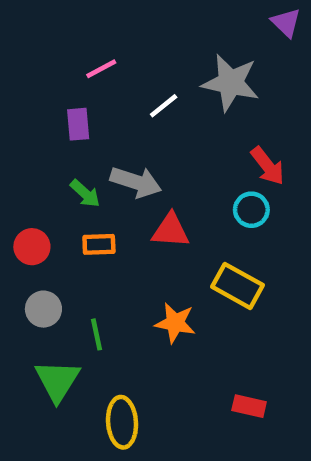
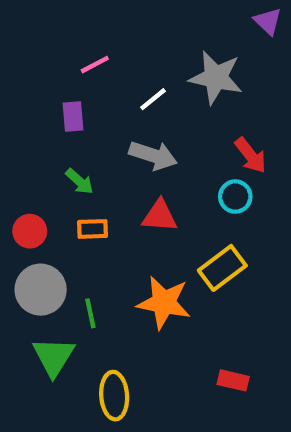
gray arrow: (136, 182) -> (153, 155), moved
yellow rectangle: (238, 286) -> (222, 268), turned -66
gray circle: (43, 309) -> (41, 290), size x1.5
orange star: (175, 323) -> (164, 303), size x1.4

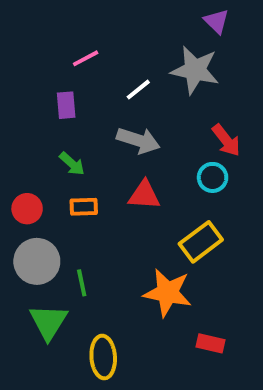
purple triangle: (268, 21) -> (216, 21), moved
orange star: (164, 303) -> (168, 293), moved

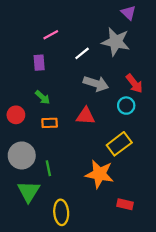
gray arrow: (138, 140) -> (96, 84), moved
red circle: (27, 209) -> (16, 115), moved

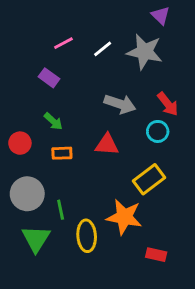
white line: (82, 53) -> (103, 49), moved
purple rectangle: (39, 63) -> (49, 78), turned -49
yellow ellipse: (61, 212) -> (87, 236), moved

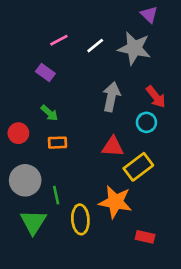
gray arrow: (120, 104) -> (111, 97), turned -96
red triangle: (107, 144) -> (113, 147), moved

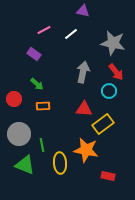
purple triangle: (149, 15) -> (83, 11), moved, turned -32
gray star: (134, 48) -> (113, 43), moved
green triangle: (33, 222) -> (25, 165), turned -40

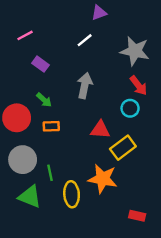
purple triangle: (83, 11) -> (99, 13), turned -32
pink line: (44, 30) -> (25, 35), moved
gray arrow: (83, 72) -> (85, 86), moved
red circle: (14, 99) -> (17, 118), size x1.5
red rectangle: (108, 176) -> (137, 216), moved

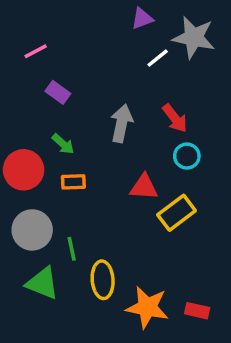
white line: (85, 40) -> (158, 58), moved
gray star: (135, 51) -> (194, 37), moved
red arrow: (138, 86) -> (175, 118), moved
orange star: (103, 179) -> (147, 307), moved

